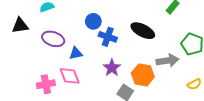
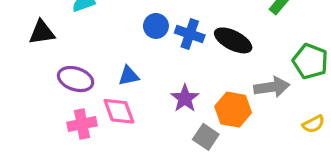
blue cross: (108, 37) -> (190, 34), moved
purple ellipse: (53, 39) -> (76, 79), moved

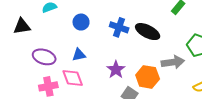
blue circle: (156, 26) -> (81, 22), moved

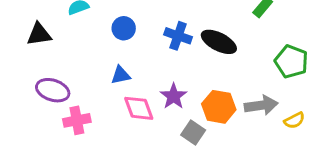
purple ellipse: (44, 57) -> (53, 90), moved
gray arrow: (173, 62) -> (261, 105), moved
pink diamond: (73, 78) -> (139, 108), moved

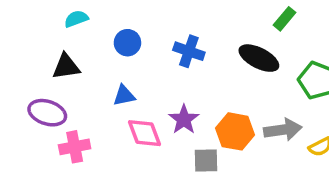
black triangle: (39, 34) -> (66, 67), moved
black ellipse: (219, 42) -> (259, 58), moved
gray square: (193, 132) -> (206, 160), turned -35

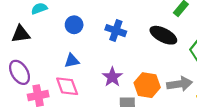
black triangle: (66, 67) -> (21, 34), moved
purple ellipse: (47, 113) -> (20, 72), turned 40
pink diamond: (145, 133) -> (67, 86), moved

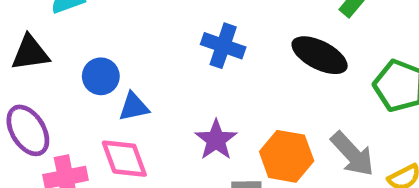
blue circle: (74, 25) -> (101, 76), moved
gray arrow: (180, 84) -> (352, 154), turned 55

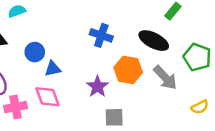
gray arrow: (352, 154) -> (165, 78), moved
orange hexagon: (287, 156) -> (128, 70), moved

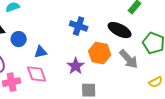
blue circle: (35, 52) -> (19, 39), moved

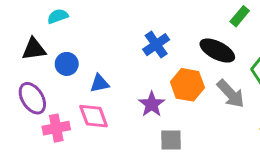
blue cross: (79, 26) -> (156, 45), turned 36

